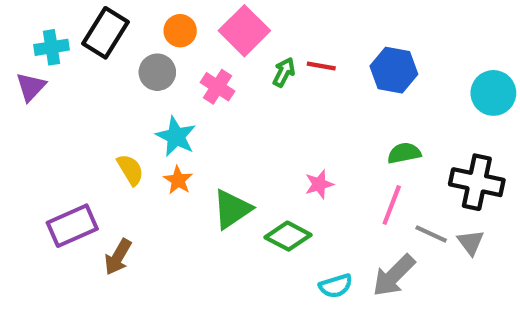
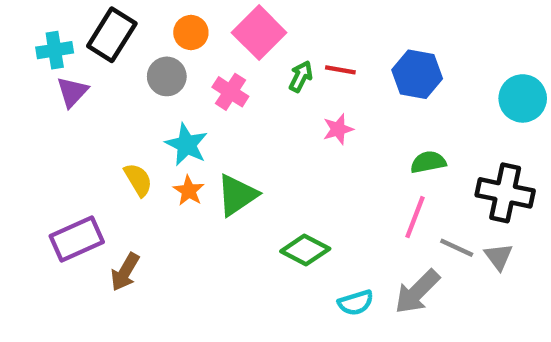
purple triangle: (31, 87) -> (72, 92), moved
pink star: (319, 184) -> (338, 129), moved
green triangle: (232, 209) -> (237, 195), moved

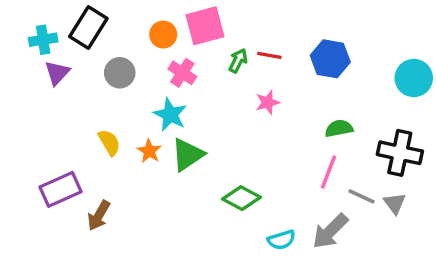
orange circle: (191, 33) -> (163, 35), moved
pink square: (259, 33) -> (205, 26), turned 30
gray circle: (167, 76) -> (120, 73), moved
cyan star: (187, 145) -> (170, 115), moved

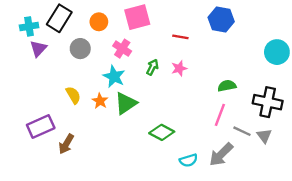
orange circle: (163, 35) -> (99, 22), moved
blue hexagon: (330, 59) -> (221, 19), moved
green arrow: (238, 61) -> (152, 67), moved

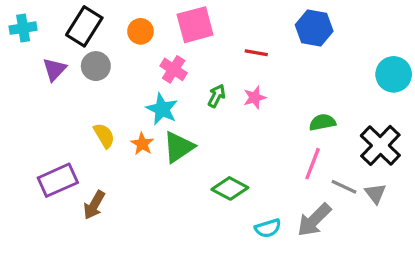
cyan cross: (29, 26) -> (23, 28), moved
gray circle: (80, 49) -> (96, 66), moved
black cross: (268, 102) -> (380, 145), turned 32

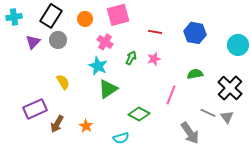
blue hexagon: (314, 28) -> (195, 33), moved
orange star: (142, 144) -> (86, 126), moved
pink line: (313, 164) -> (171, 95), moved
gray arrow: (314, 220) -> (190, 133), turned -80
cyan semicircle: (268, 228) -> (121, 138), moved

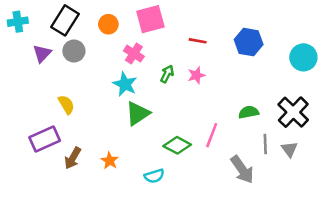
green semicircle: (195, 74) -> (249, 112), moved
yellow semicircle: (63, 82) -> (66, 105), moved
pink line: (171, 95) -> (212, 135), moved
gray line: (208, 113) -> (265, 144), turned 63

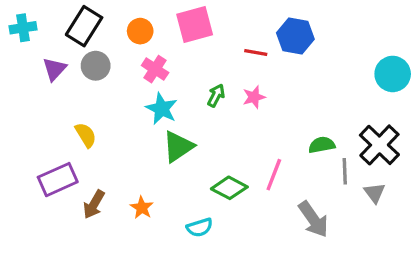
blue hexagon: (249, 42) -> (295, 36), moved
pink cross: (134, 54) -> (155, 69), moved
gray line: (265, 144) -> (345, 171), moved

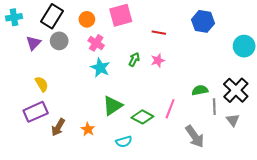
blue hexagon: (295, 36) -> (203, 21), moved
yellow semicircle: (86, 135) -> (42, 84), moved
green triangle: (178, 147) -> (113, 106), moved

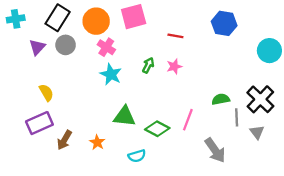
orange circle: (87, 19) -> (96, 21), size x1.5
green triangle: (113, 106) -> (124, 116), turned 40

